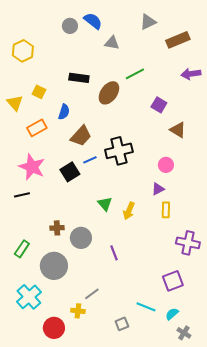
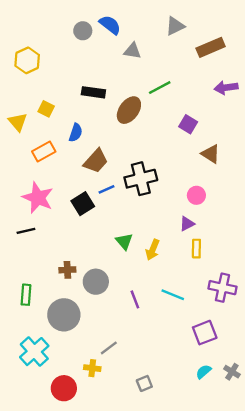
green rectangle: (22, 249) -> (26, 295), turned -30
cyan line: (146, 307) -> (173, 295), moved
gray cross: (184, 333) -> (232, 372), moved

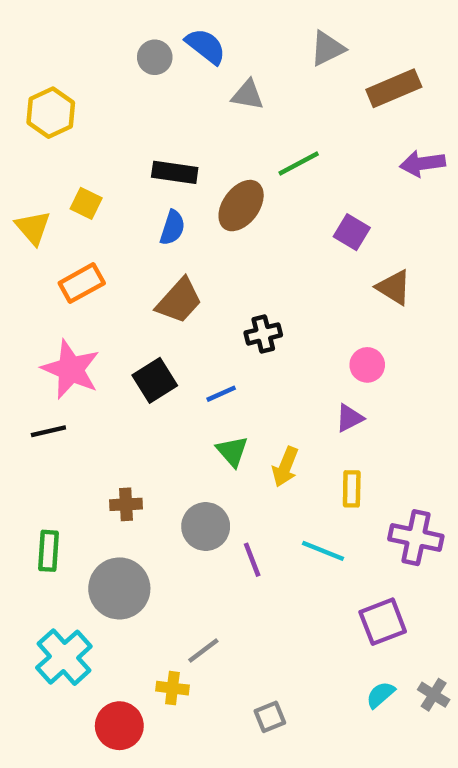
blue semicircle: (76, 133) -> (172, 228), moved
black cross: (141, 179) -> (263, 334), size x0.6
blue line: (106, 189) -> (221, 394), moved
yellow rectangle: (196, 249) -> (352, 489), moved
gray circle: (96, 282) -> (206, 526), moved

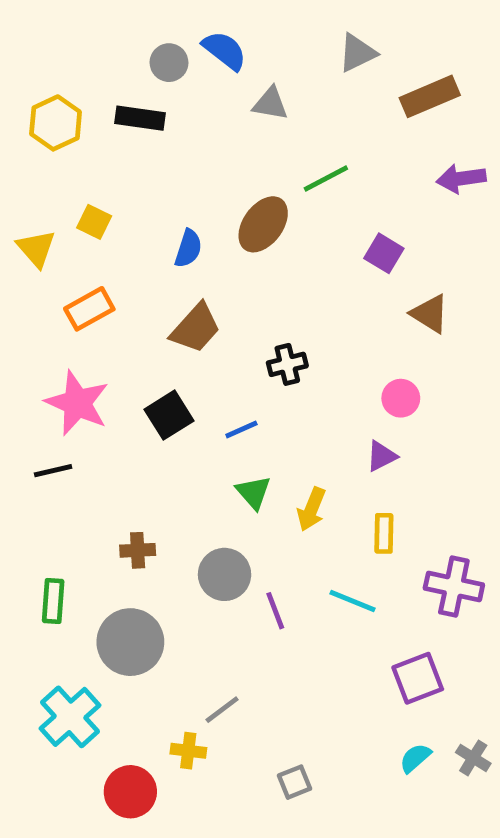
black rectangle: (175, 172) -> (140, 118), moved

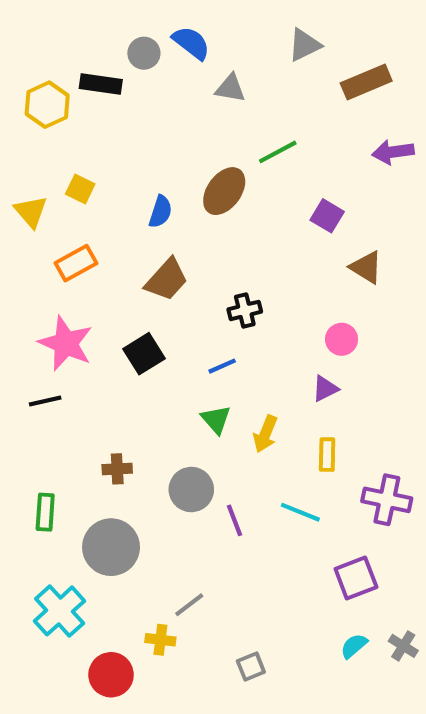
black rectangle: (140, 118) -> (101, 84), moved
blue line: (241, 430) -> (222, 366), moved

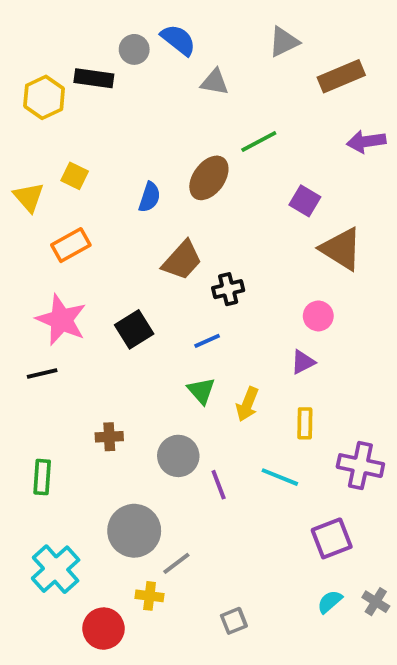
brown triangle: (366, 267) -> (341, 249), size x1.4
brown trapezoid: (167, 280) -> (182, 260), moved
gray circle: (111, 547) -> (134, 531), moved

